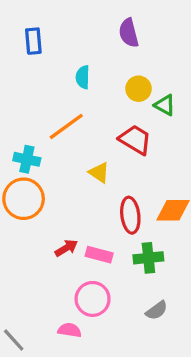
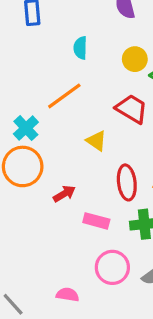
cyan cross: (27, 159) -> (26, 128), turned 35
red arrow: (66, 248) -> (64, 194), moved
pink circle: (93, 299) -> (112, 267), moved

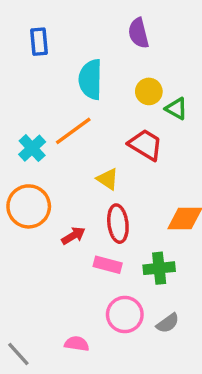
cyan semicircle: (80, 48) -> (90, 79), size x1.6
cyan cross: (26, 128) -> (32, 148), moved
red ellipse: (127, 182) -> (118, 224), moved

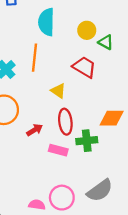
orange line: (73, 131) -> (35, 58), turned -48
green cross: (159, 268) -> (87, 141), moved
pink circle: (125, 315) -> (62, 198), moved
gray semicircle: (168, 323) -> (100, 190), size x1.6

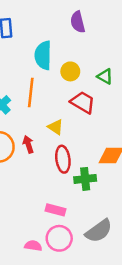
yellow circle: (87, 30) -> (70, 71), moved
red arrow: (35, 130) -> (28, 144), moved, turned -77
pink rectangle: (58, 150) -> (55, 210), moved

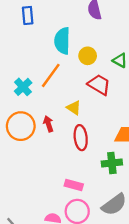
orange line: (31, 92) -> (51, 75), turned 30
green cross: (85, 179) -> (112, 163), moved

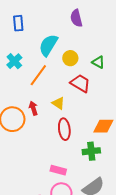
cyan semicircle: (62, 41) -> (48, 45), turned 30
cyan cross: (23, 87) -> (14, 61), moved
red arrow: (48, 124) -> (33, 108), moved

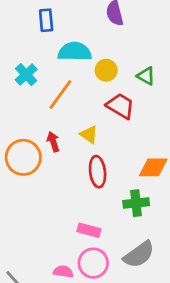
blue rectangle: (18, 23) -> (46, 20), moved
cyan semicircle: (48, 45) -> (75, 52), turned 60

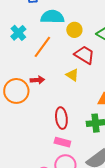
yellow triangle: (89, 135) -> (72, 75), moved
red arrow: (53, 142) -> (37, 80), turned 104
red ellipse: (98, 172) -> (61, 118), moved

